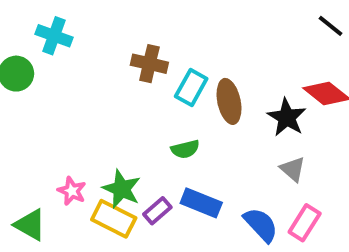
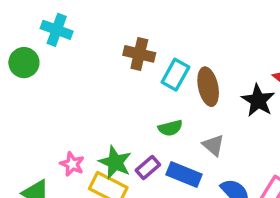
gray triangle: (293, 169) -> (213, 145), moved
purple rectangle: (157, 211) -> (148, 168), moved

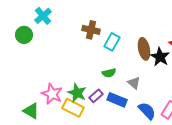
cyan cross: (57, 30) -> (43, 16), turned 30
brown ellipse: (208, 87) -> (144, 49), moved
pink star: (72, 164) -> (52, 94), size x1.5

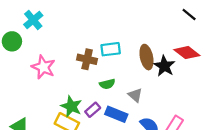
brown cross: (91, 30) -> (87, 59), moved
cyan rectangle: (112, 42) -> (111, 49), turned 54
pink star: (52, 94) -> (43, 67), moved

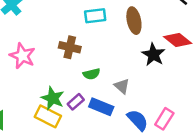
cyan rectangle: (111, 49) -> (95, 16), moved
brown ellipse: (146, 57) -> (134, 21), moved

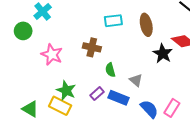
green semicircle: (92, 74) -> (110, 70), turned 88
green star: (53, 98) -> (66, 90), moved
yellow rectangle: (48, 116) -> (60, 106), moved

